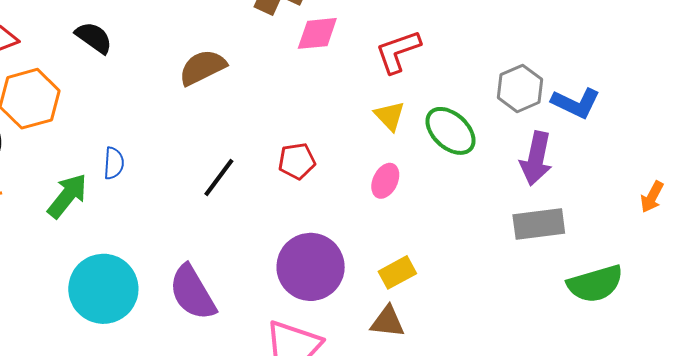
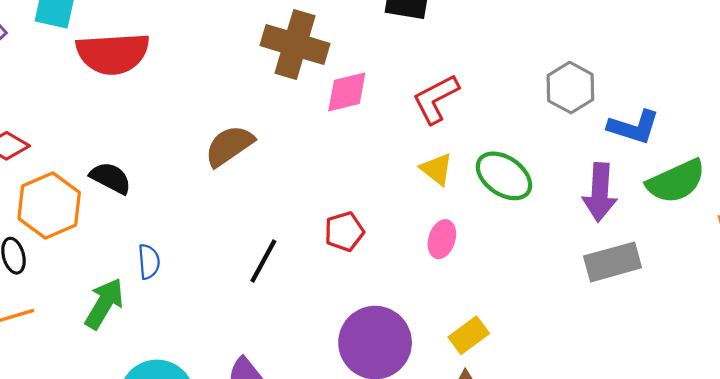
black semicircle: (94, 38) -> (111, 178), moved
gray hexagon: (520, 88) -> (570, 88), moved
green semicircle: (595, 284) -> (676, 181), moved

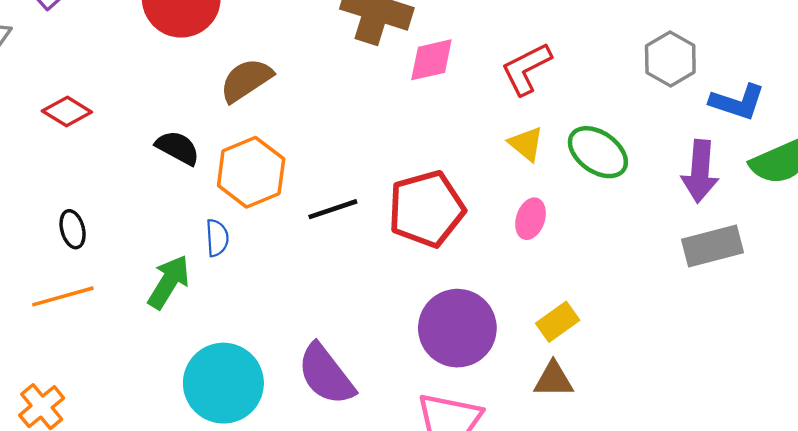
brown semicircle: (229, 146) -> (246, 80), moved
orange hexagon: (49, 205) -> (251, 172), moved
red pentagon: (344, 232) -> (426, 209), size x1.8
black line: (263, 261) -> (333, 209), moved, turned 42

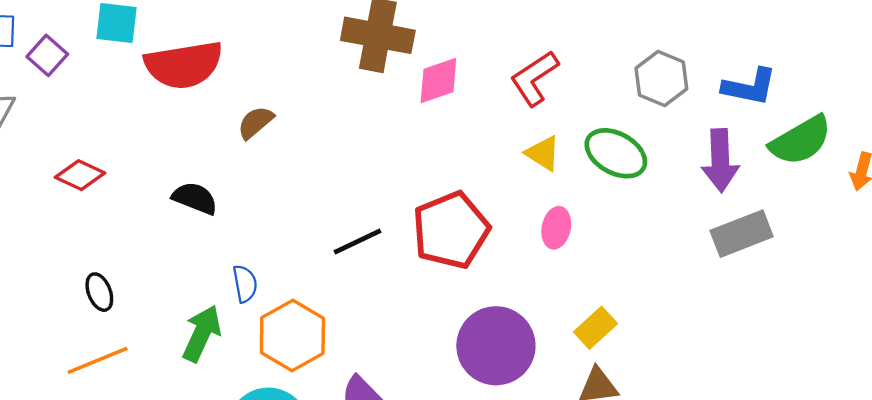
gray hexagon: (670, 59) -> (661, 79), moved
brown semicircle: (246, 80) -> (255, 122), size x0.7
orange hexagon: (251, 172) -> (292, 336), moved

